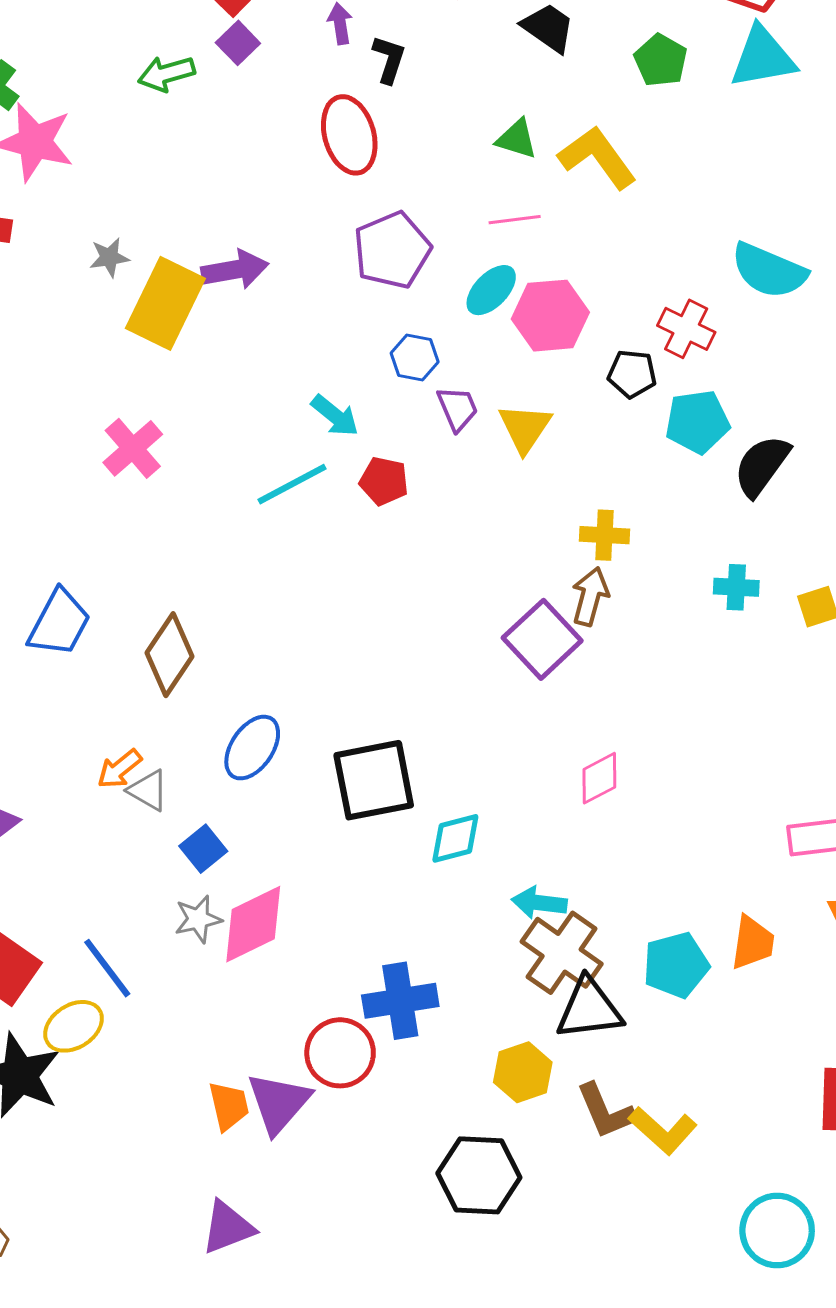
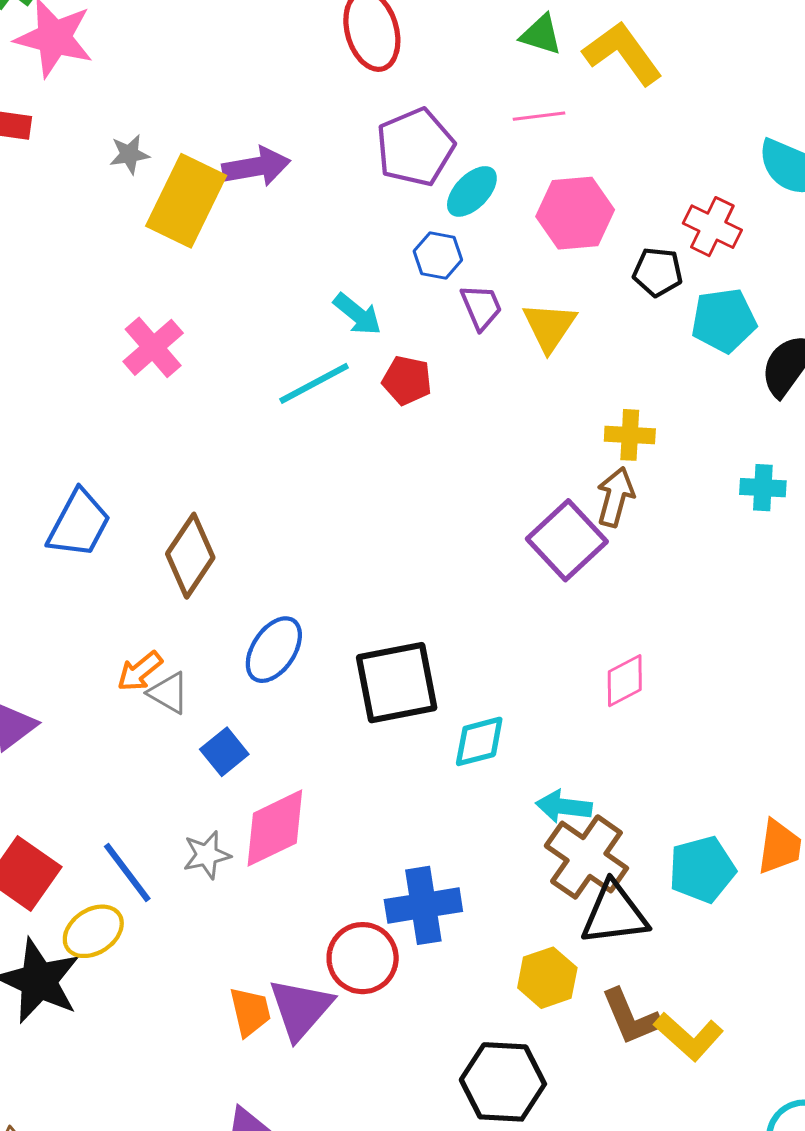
cyan ellipse: (491, 290) -> (472, 191), moved
gray star: (198, 919) -> (207, 855), moved

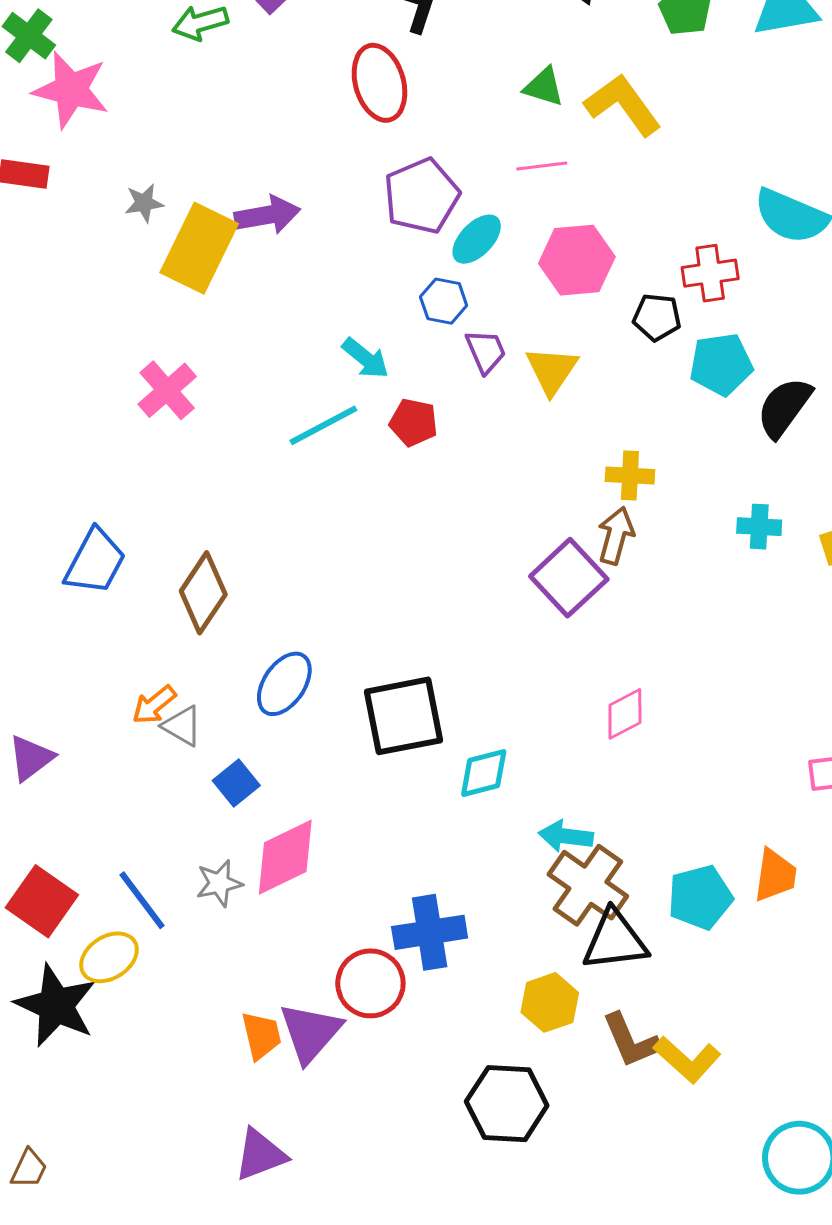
red cross: (712, 227) -> (710, 273), turned -34

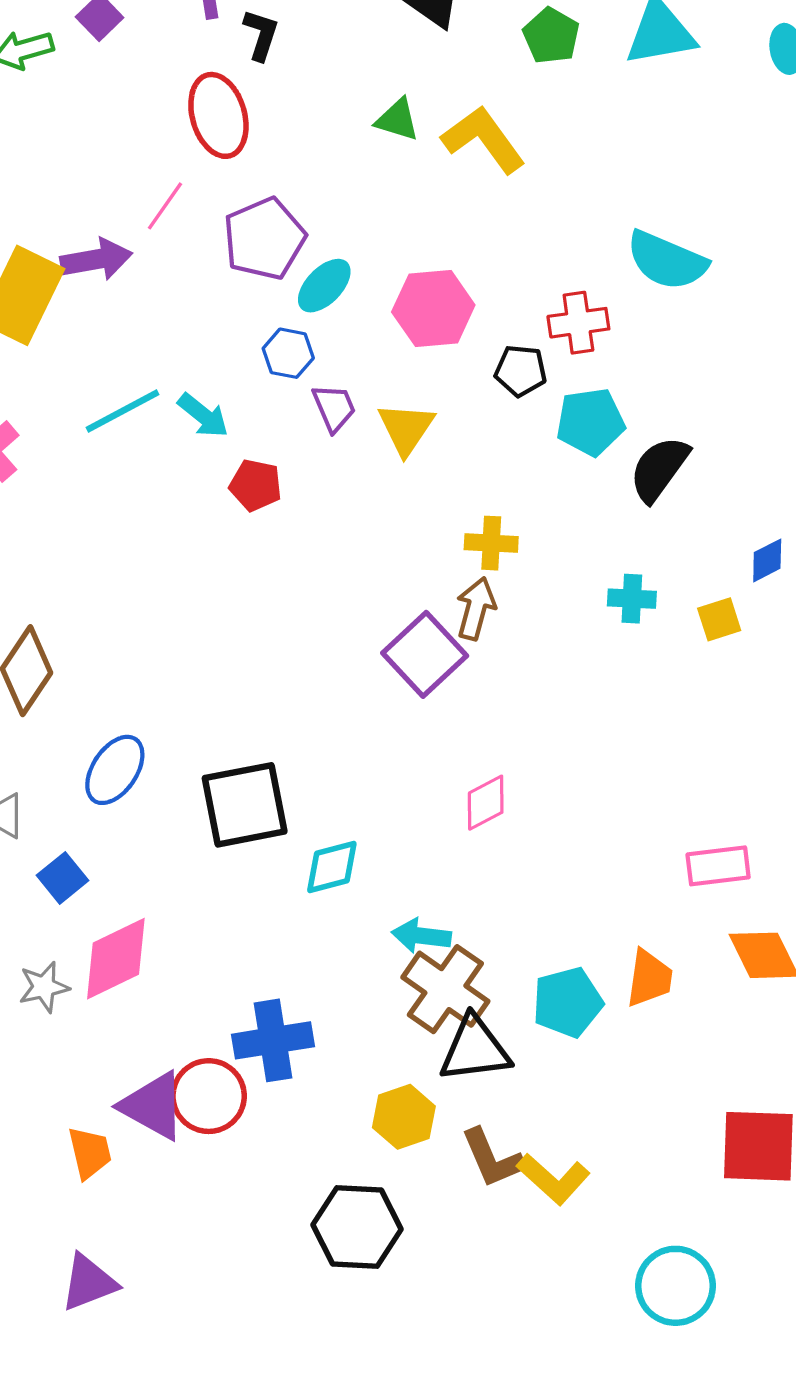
pink line: (542, 166) -> (165, 206), moved, turned -48
cyan line: (323, 425) -> (122, 411), moved
purple triangle: (310, 1032) -> (153, 1106), moved, turned -42

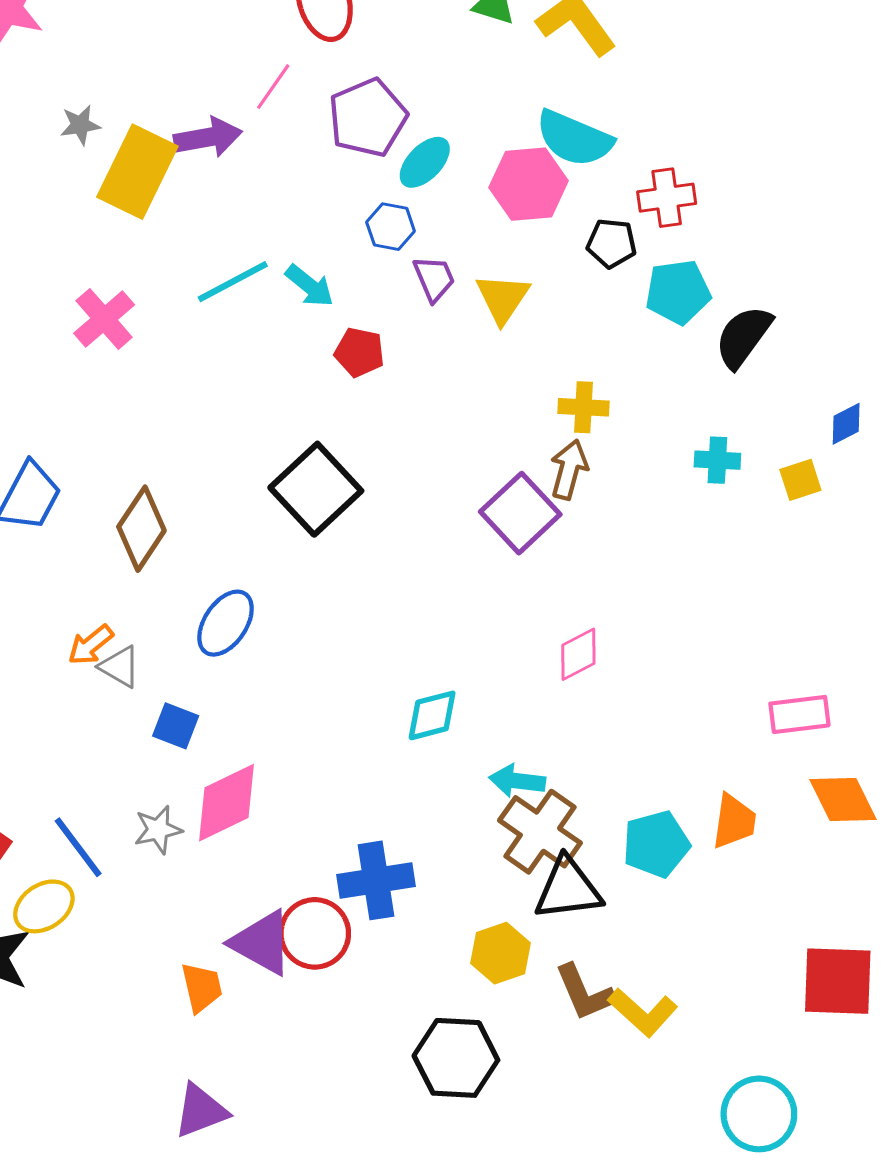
cyan semicircle: (667, 261) -> (574, 138), moved
black square: (245, 805) -> (316, 489), moved, turned -32
blue square: (62, 878) -> (176, 726), turned -30

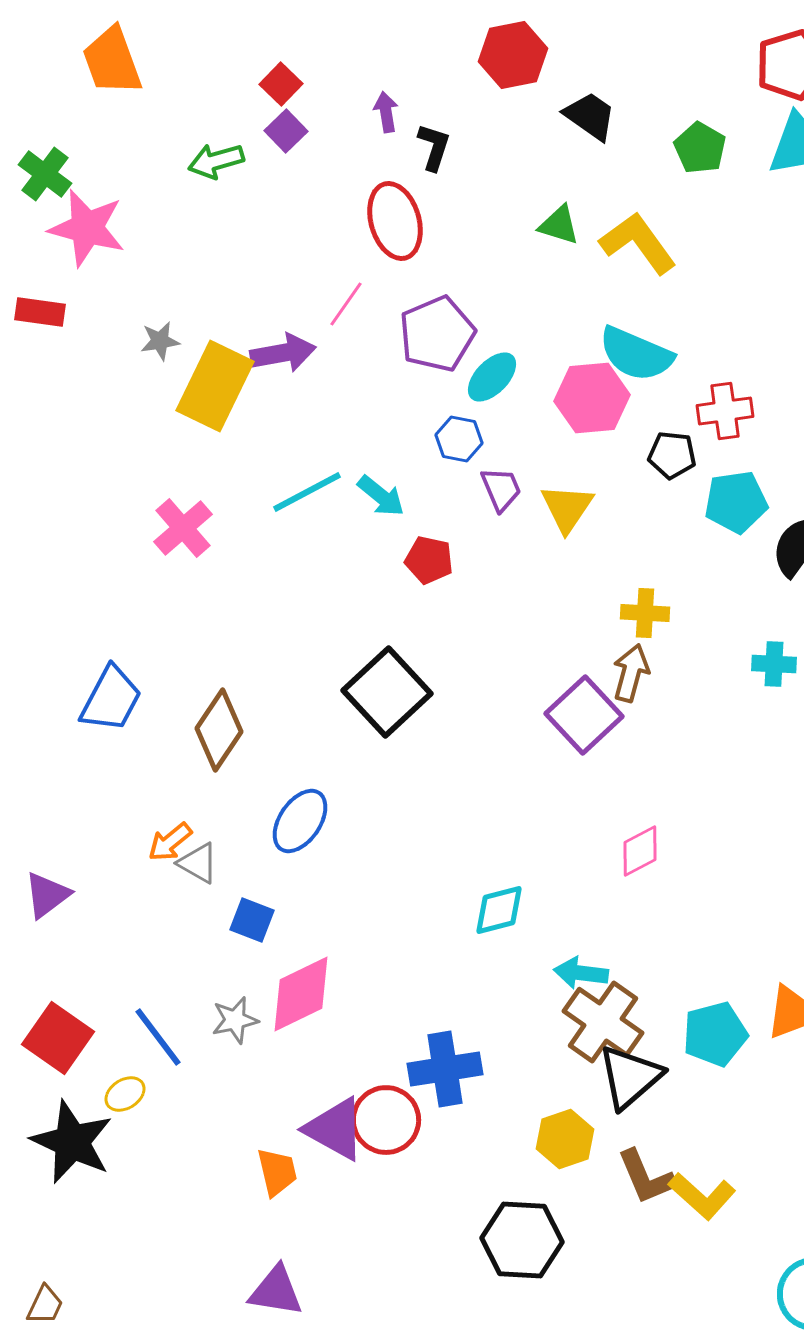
black triangle: (568, 889) -> (630, 1077), turned -34
yellow ellipse: (44, 906) -> (125, 1094), size x0.7
purple triangle: (201, 1111) -> (276, 1291), turned 30

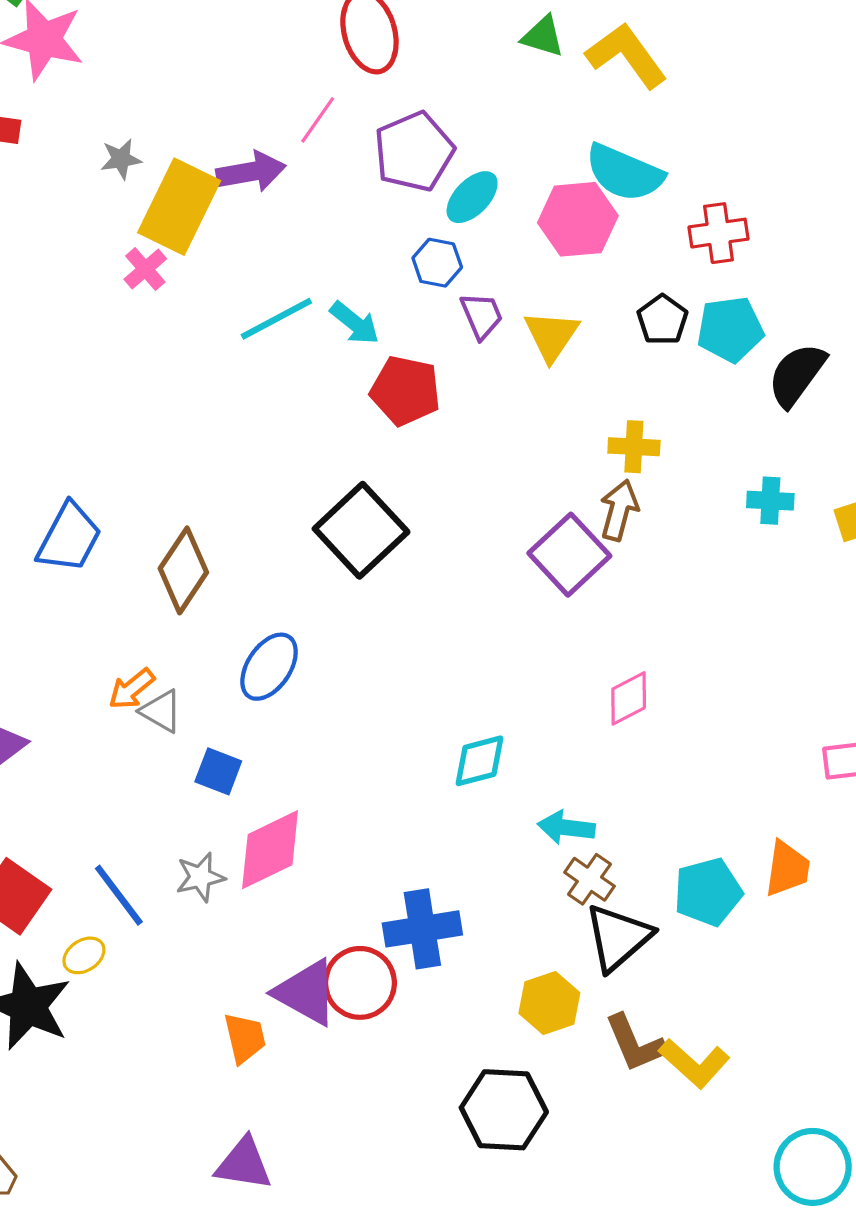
black pentagon: (672, 455) -> (662, 320), moved, turned 30
pink cross: (183, 528) -> (145, 269), moved, size x0.7
red pentagon: (429, 560) -> (405, 391), size x1.4
brown cross: (603, 1022) -> (589, 879), size x0.6

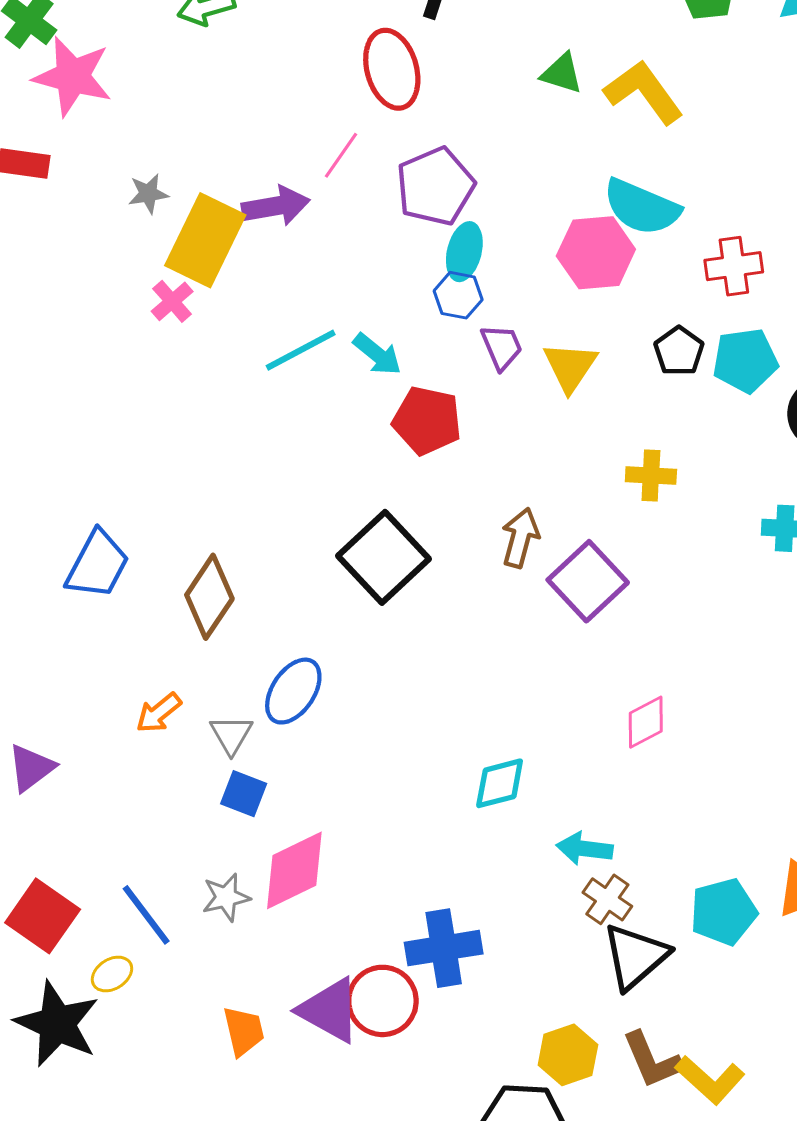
cyan ellipse: (472, 197) -> (464, 252), moved, turned -30
brown arrow: (619, 510) -> (520, 538), moved
gray triangle: (161, 711) -> (231, 735), moved, turned 30
yellow hexagon: (549, 1003) -> (568, 1055), moved
orange trapezoid: (245, 1038) -> (244, 1031), moved

